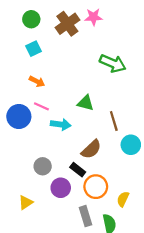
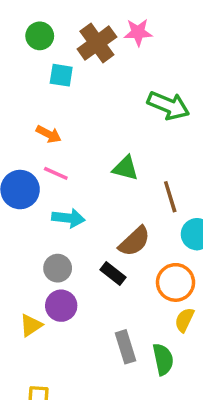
cyan square: (34, 49) -> (61, 75), moved, turned 35
cyan arrow: (61, 124) -> (68, 218), moved
orange circle: (96, 187) -> (176, 282), moved
purple circle: (61, 188) -> (61, 306), moved

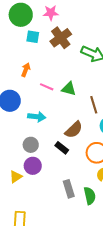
pink star: (138, 32) -> (51, 13), moved
green circle: (40, 36) -> (21, 15), size x1.5
brown cross: (97, 43) -> (61, 38), moved
orange arrow: (49, 134) -> (26, 70), turned -96
pink line: (56, 173) -> (47, 87), moved

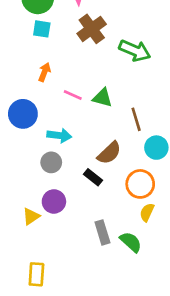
cyan square: (33, 37) -> (42, 29), moved
gray circle: (31, 145) -> (51, 162), moved
green semicircle: (90, 196) -> (131, 242), turned -36

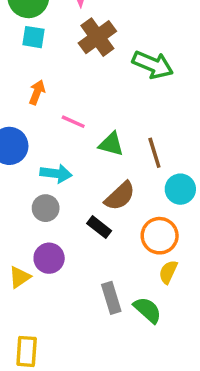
green triangle: (102, 98) -> (111, 144), moved

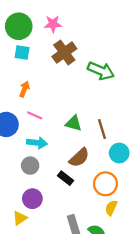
pink line: (73, 122) -> (35, 115), moved
yellow triangle: (20, 277) -> (20, 218), moved

